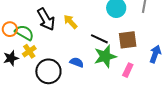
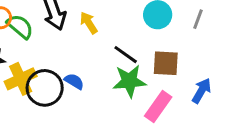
yellow cross: (29, 51) -> (21, 79), moved, size x1.5
blue semicircle: (77, 62) -> (74, 81), moved
pink rectangle: (128, 70) -> (158, 106), size x1.5

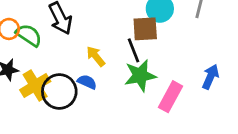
yellow arrow: (89, 23) -> (96, 56), moved
black line: (126, 55) -> (133, 50), turned 40
brown square: (166, 63) -> (145, 29), moved

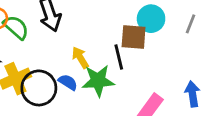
green star: (140, 75) -> (98, 81), moved
blue arrow: (210, 77) -> (192, 94), turned -40

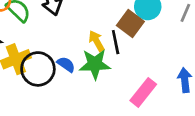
brown square: (134, 37) -> (130, 23), turned 30
yellow arrow: (80, 58) -> (97, 41), moved

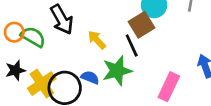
brown square: (130, 23) -> (142, 25), turned 35
yellow arrow: (97, 41) -> (97, 40), moved

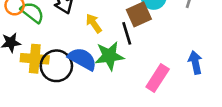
blue semicircle: (90, 77) -> (82, 59), size x1.6
yellow cross: (42, 84) -> (35, 59), turned 32

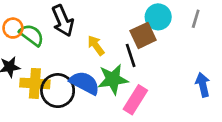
pink rectangle: (158, 78) -> (135, 100), moved

